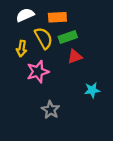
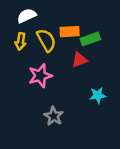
orange rectangle: (57, 17) -> (70, 32), moved
green rectangle: (68, 37) -> (90, 39), moved
yellow arrow: (22, 49) -> (21, 41), moved

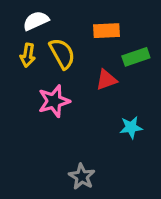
orange rectangle: (70, 32) -> (106, 31), moved
green rectangle: (90, 39) -> (136, 57), moved
gray star: (54, 116) -> (82, 177), moved

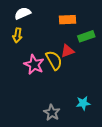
yellow semicircle: (62, 54) -> (54, 60), moved
pink star: (54, 101) -> (34, 65), turned -30
cyan star: (131, 127) -> (83, 103), moved

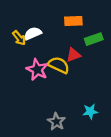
white semicircle: (23, 13) -> (33, 33), moved
yellow arrow: (17, 35) -> (19, 38), turned -48
yellow semicircle: (54, 60) -> (59, 65), turned -36

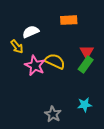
yellow arrow: (19, 38) -> (17, 47), moved
green rectangle: (94, 39) -> (86, 64), moved, turned -35
red triangle: (73, 55) -> (87, 52), moved, turned -40

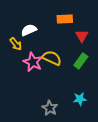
red triangle: (87, 52) -> (82, 36), moved

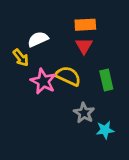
red triangle: (82, 36) -> (84, 46), moved
green rectangle: (81, 61) -> (106, 80), turned -49
gray star: (50, 108) -> (84, 113), moved

